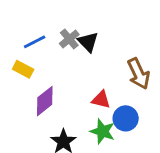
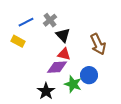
black triangle: (88, 42) -> (63, 35), moved
red triangle: (101, 100) -> (64, 54), moved
purple diamond: (45, 101) -> (57, 67), moved, turned 35

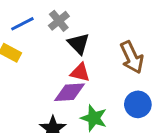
blue circle: (89, 75) -> (138, 104), moved

